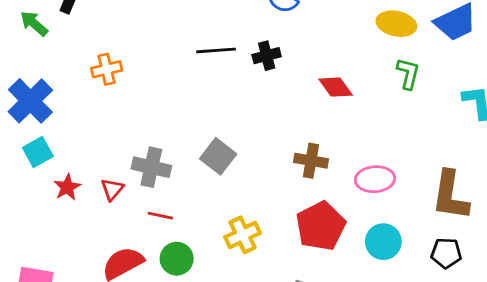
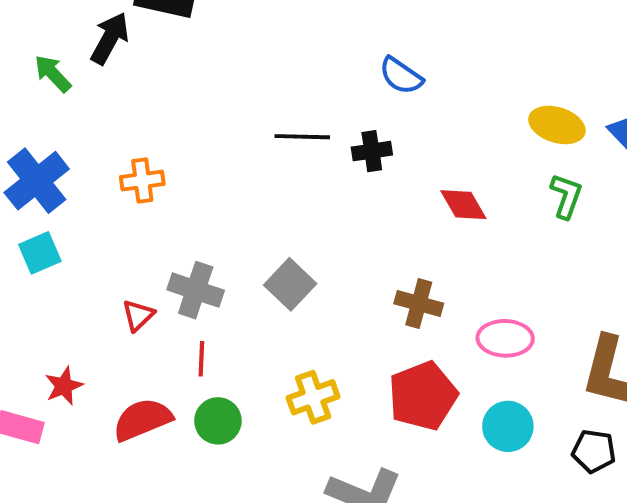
orange cross: (107, 69) -> (142, 181), moved
red star: (67, 187) -> (64, 386), moved
red line: (160, 216) -> (201, 359), turned 75

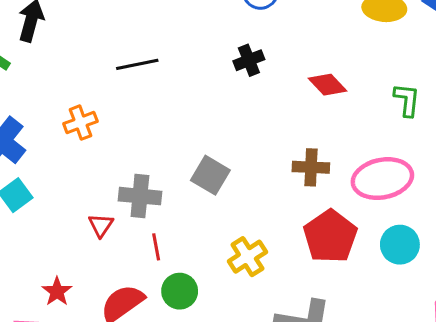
black line: (302, 137) -> (137, 64), moved
green L-shape: (566, 196) -> (407, 100), moved
pink ellipse: (505, 338) -> (382, 179), size x1.4

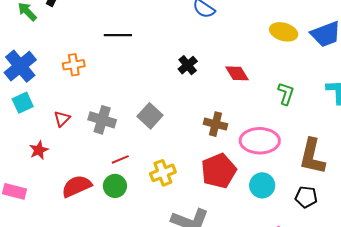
black cross: (249, 60) -> (188, 65), moved, turned -30
red triangle: (101, 225) -> (62, 119), moved
red line: (156, 247) -> (120, 159), moved, turned 66
red star: (57, 292) -> (39, 150), moved

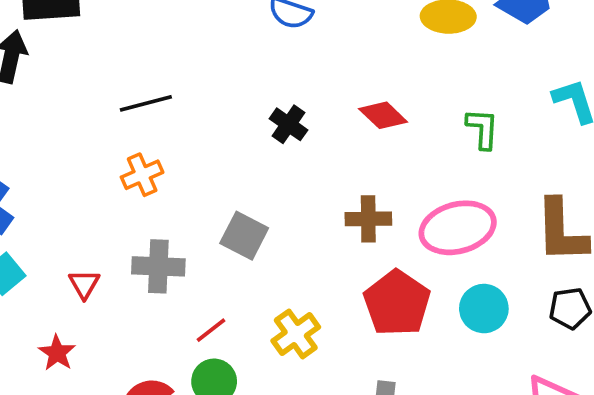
orange cross: (74, 65) -> (142, 175), moved

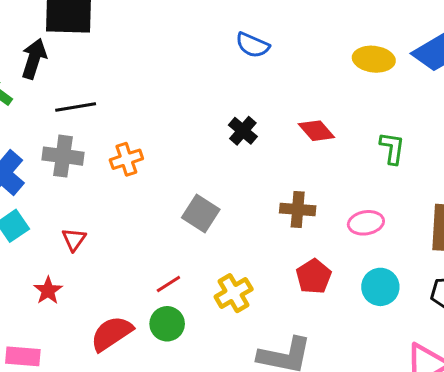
black line: (146, 103) -> (76, 107), moved
pink ellipse: (458, 228) -> (366, 223), size x0.6
gray cross: (158, 266) -> (63, 156), moved
red pentagon: (397, 303) -> (314, 276), size x0.7

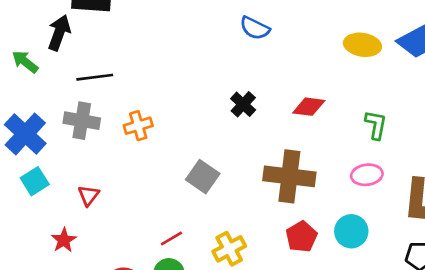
red diamond: (316, 131) -> (309, 107), turned -44
brown cross: (298, 209) -> (289, 176), size x1.6
pink ellipse: (366, 223) -> (367, 175), moved
cyan circle: (380, 287) -> (351, 231), moved

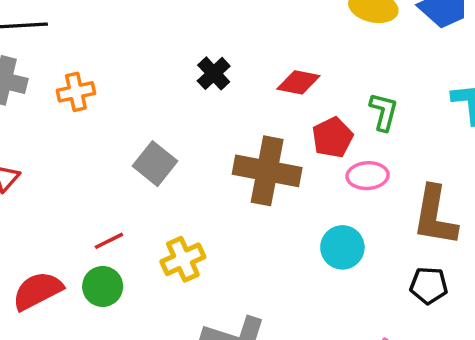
red pentagon: (301, 237) -> (332, 137), moved

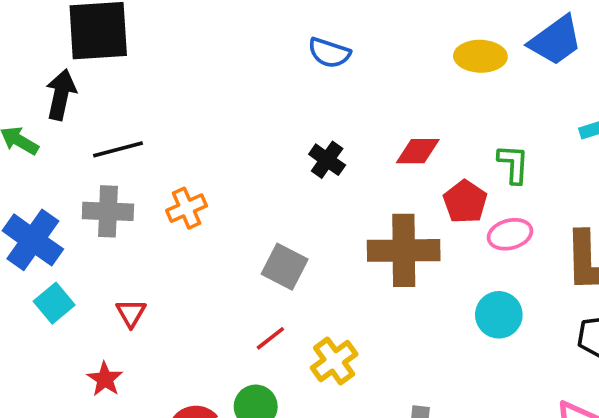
red line: (109, 241) -> (270, 338), moved

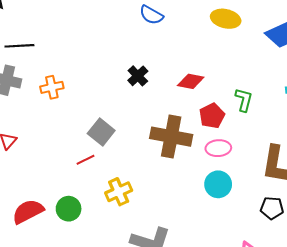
yellow ellipse: (480, 56) -> (226, 19), moved
pink ellipse: (510, 234) -> (218, 148), moved
red line: (270, 338) -> (86, 160), moved

